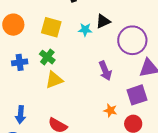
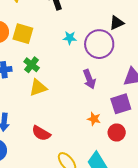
black triangle: (103, 21) -> (117, 23), moved
yellow square: (51, 27) -> (23, 34), moved
purple circle: (132, 40) -> (99, 44), moved

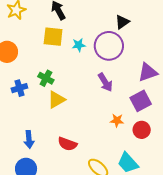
yellow square: (23, 34) -> (53, 37), moved

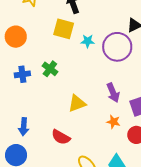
purple arrow: (105, 82) -> (113, 93), moved
yellow triangle: (56, 100) -> (77, 103), moved

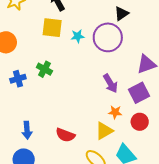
yellow triangle: (77, 103) -> (104, 131), moved

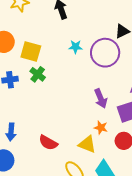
yellow square: (52, 28) -> (31, 52), moved
yellow triangle: (104, 131) -> (87, 144), turned 42

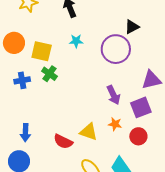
cyan star: (75, 47) -> (76, 41), moved
yellow triangle: (87, 144) -> (89, 132), moved

